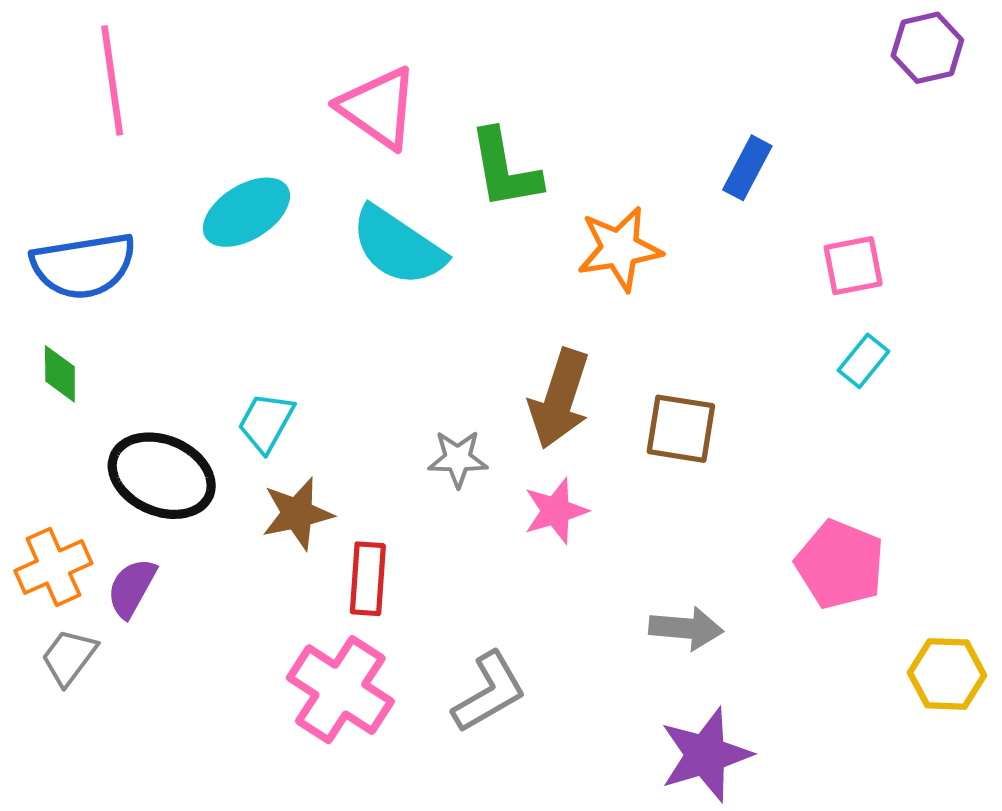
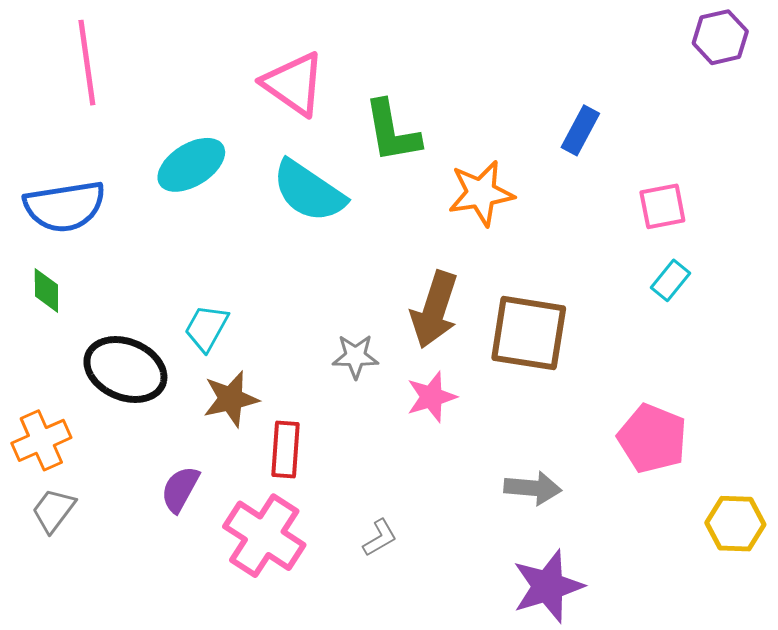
brown square: (681, 429) -> (529, 333), size x1.4
purple semicircle: (132, 588) -> (180, 489), moved
gray L-shape: (489, 692) -> (380, 538), size x0.6

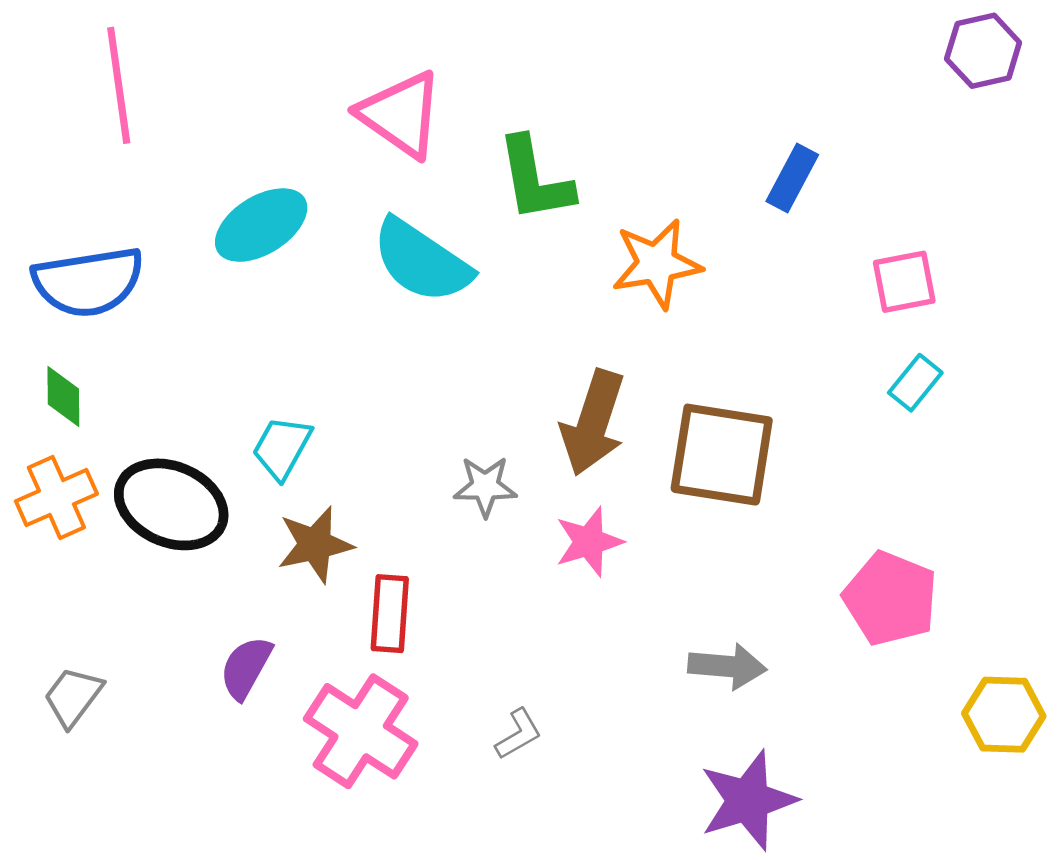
orange cross: (41, 440) -> (56, 497), moved

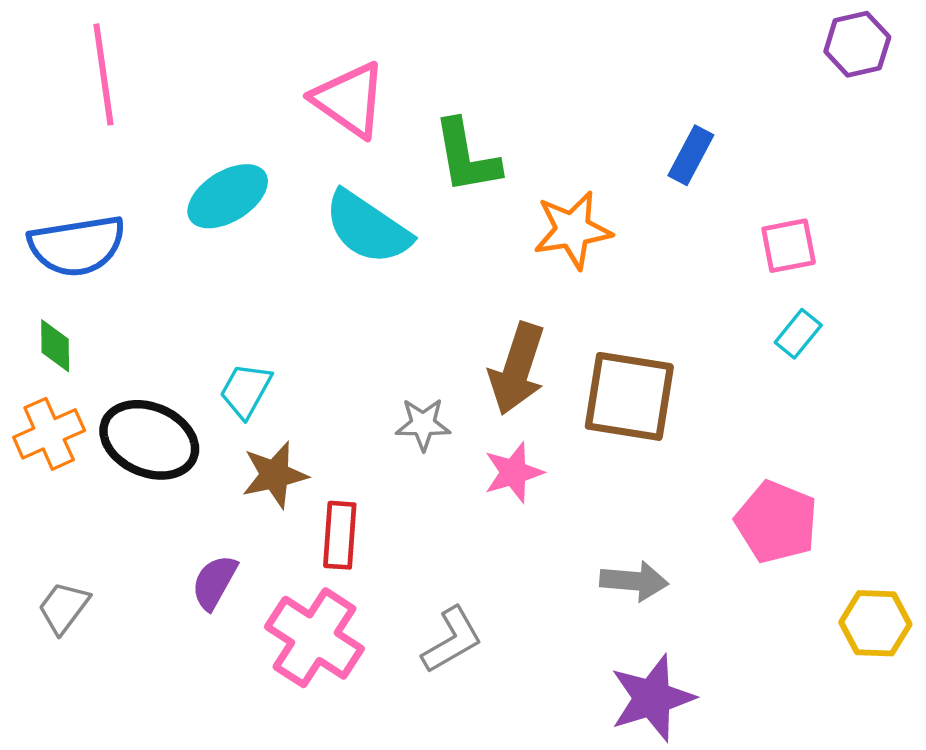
gray L-shape: (518, 734) -> (452, 640), size x1.5

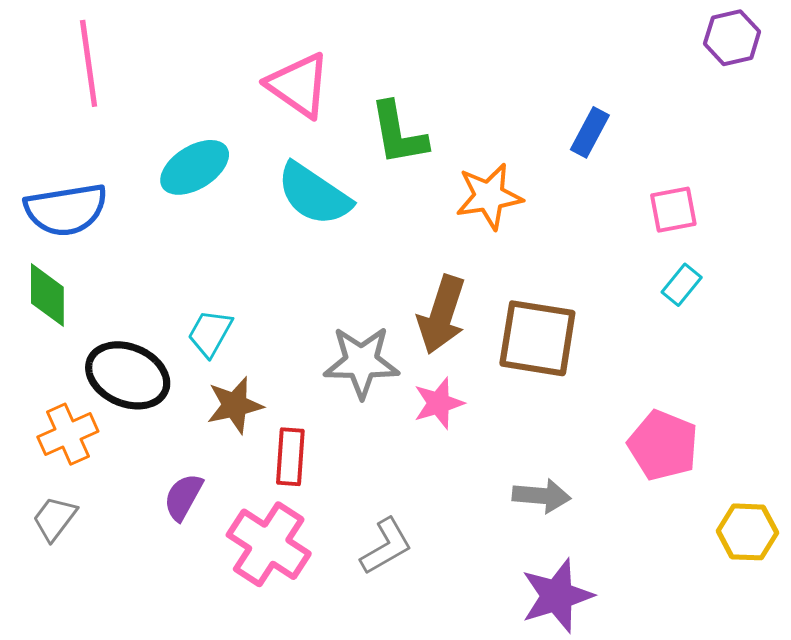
green diamond: (55, 346) -> (47, 295), size x1.4
gray star: (423, 424) -> (361, 362), size x1.6
orange cross: (49, 434) -> (68, 434), moved

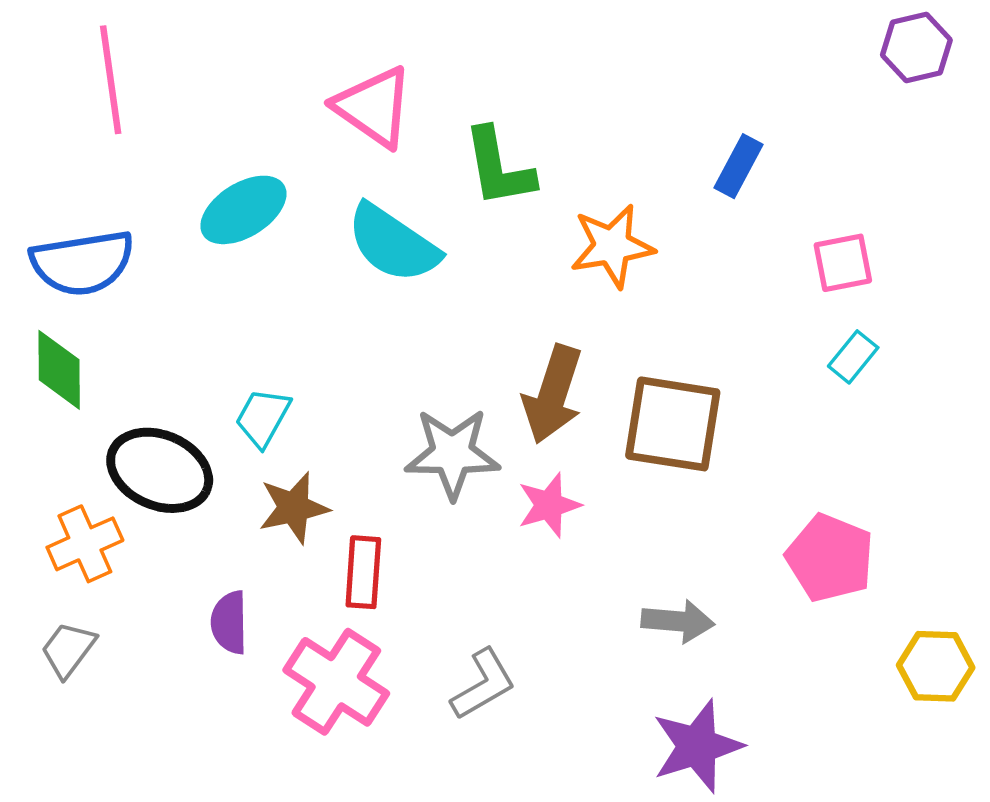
purple semicircle: (183, 497) -> (229, 622), turned -30

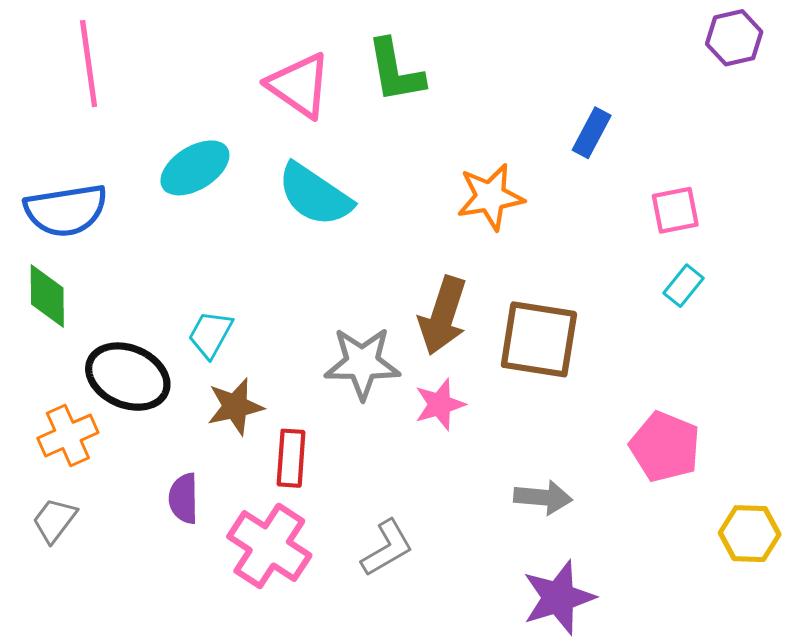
green L-shape: (499, 167) -> (395, 71), moved

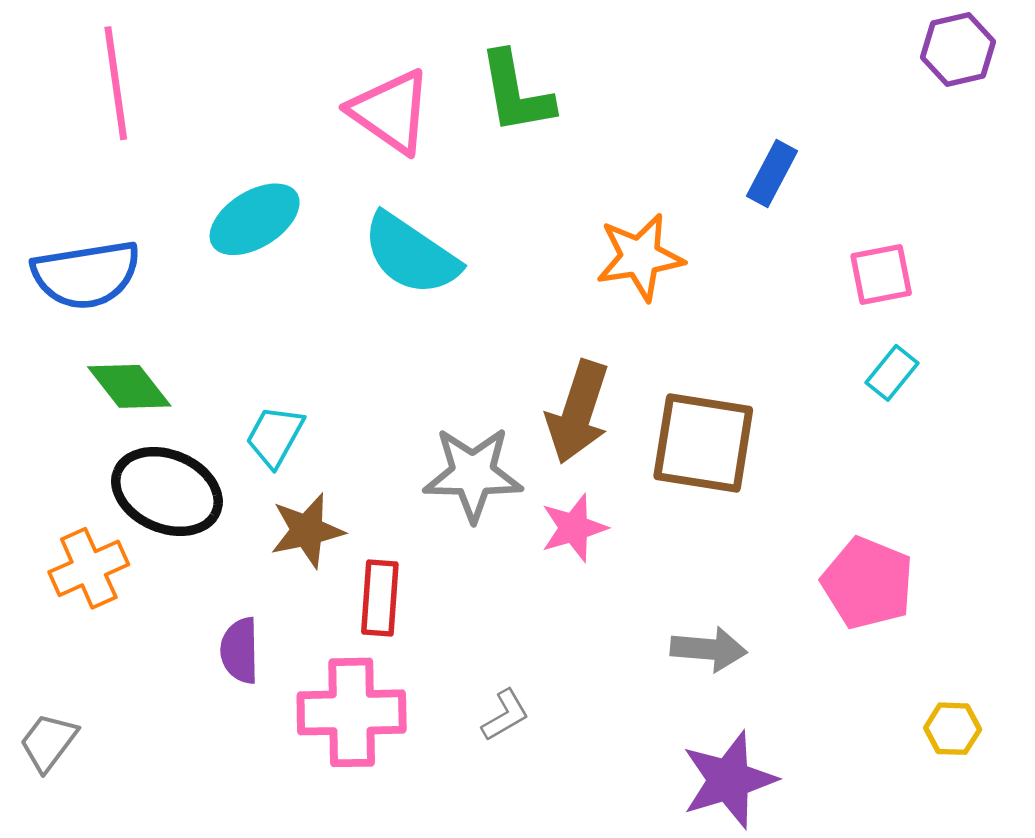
green diamond: (47, 296) -> (129, 386), moved, turned -38
gray trapezoid: (54, 520) -> (48, 742), moved
yellow hexagon: (750, 534) -> (953, 729), moved, size x0.7
pink cross: (269, 546) -> (352, 712), turned -34
gray L-shape: (387, 548) -> (505, 715), size x0.7

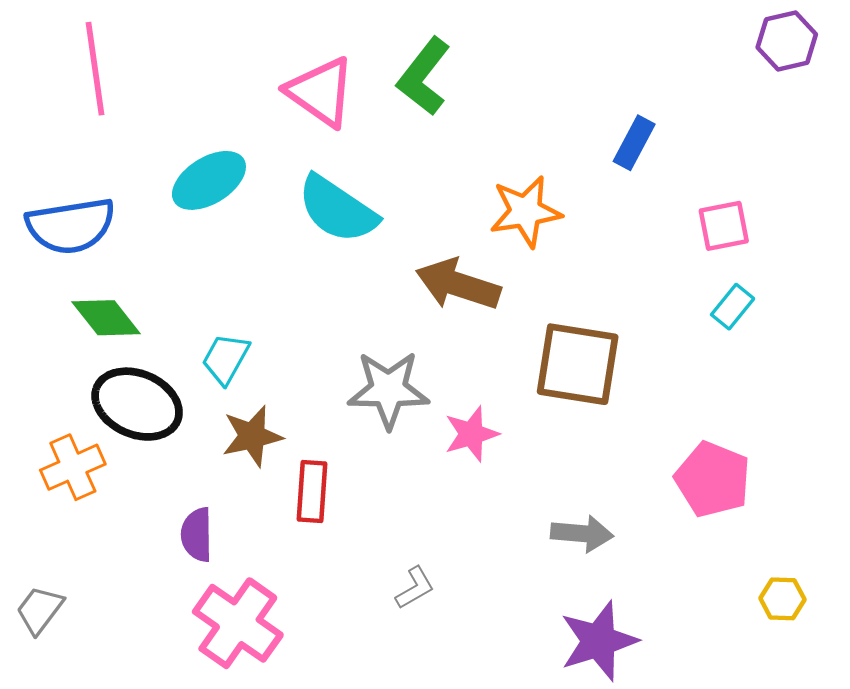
green L-shape: (516, 93) -> (424, 76), turned 48
brown arrow: (578, 412) -> (458, 285), moved, turned 90
pink cross: (352, 712) -> (238, 623), moved, turned 36

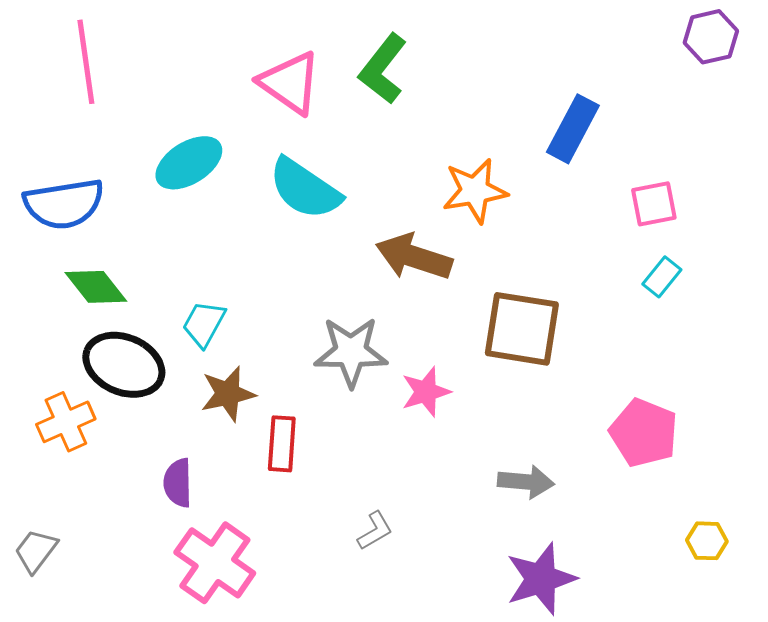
blue rectangle: (634, 143) -> (573, 129), size x1.4

